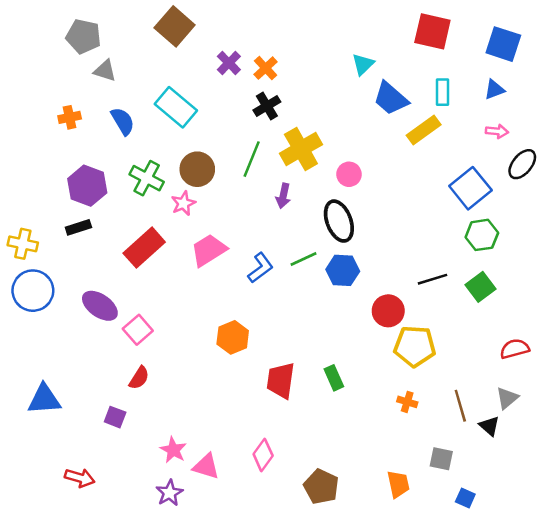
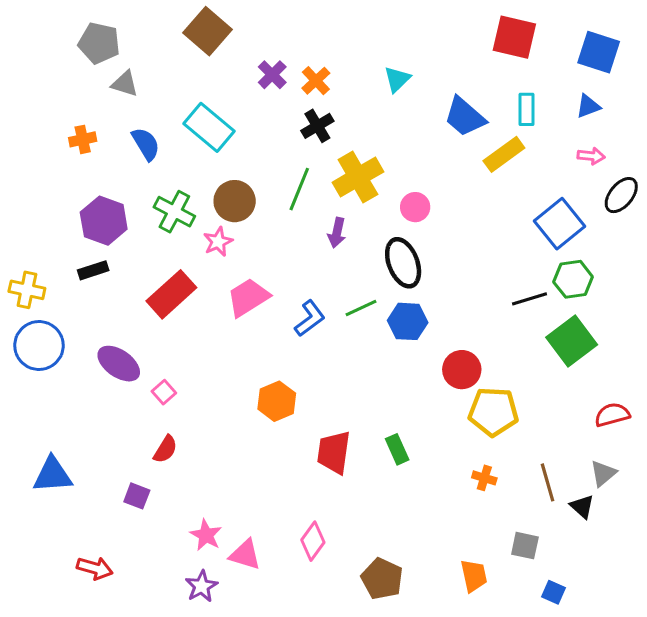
cyan triangle: (363, 64) -> (397, 79), moved
black line: (432, 279) -> (529, 299), moved
green square: (481, 287) -> (572, 341), size x1.4
pink square: (138, 330) -> (164, 392), size x0.7

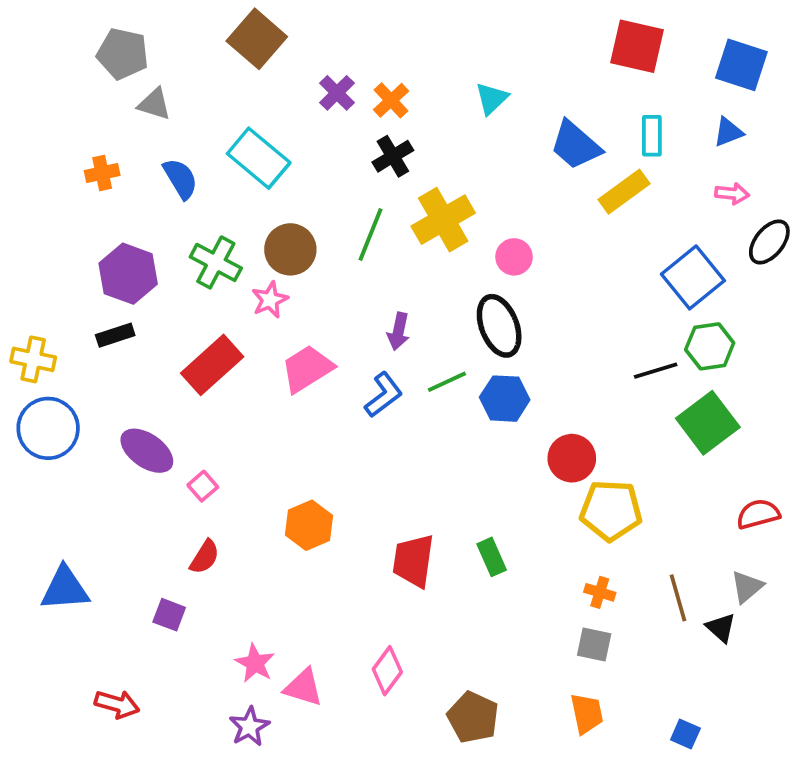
purple arrow: (337, 233) -> (398, 331), moved
orange hexagon: (277, 401) -> (309, 525), moved
gray square: (525, 546) -> (594, 645), moved

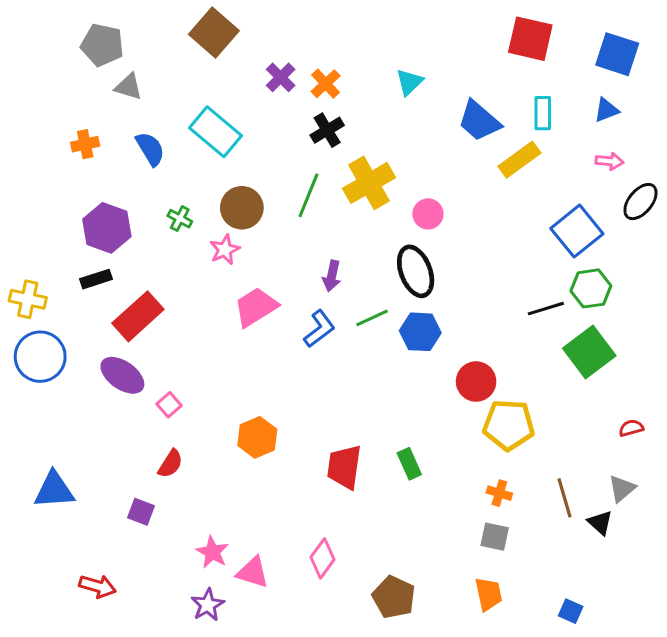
green cross: (216, 262) -> (180, 219), size x0.6
red rectangle: (212, 365) -> (138, 316), moved
red semicircle: (758, 514) -> (631, 428), size x0.7

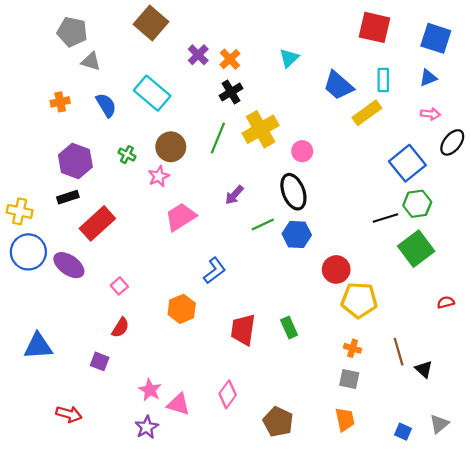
purple arrow: (332, 276) -> (234, 195), turned 30
blue L-shape: (319, 329) -> (215, 271), moved
purple ellipse: (122, 375) -> (69, 265), moved
gray triangle: (622, 489) -> (439, 424), moved

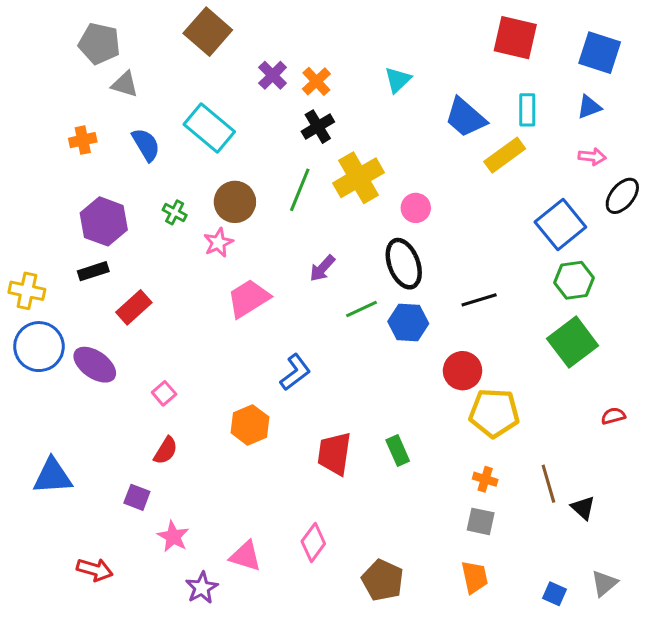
black line: (385, 218) -> (479, 300), moved
red rectangle: (97, 223) -> (134, 307), size x0.7
pink star: (150, 390) -> (173, 536), moved

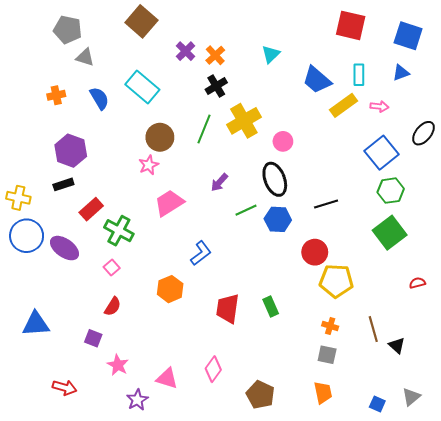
pink arrow: (592, 157) -> (379, 106), moved
green cross: (175, 212) -> (119, 231), moved, size x1.8

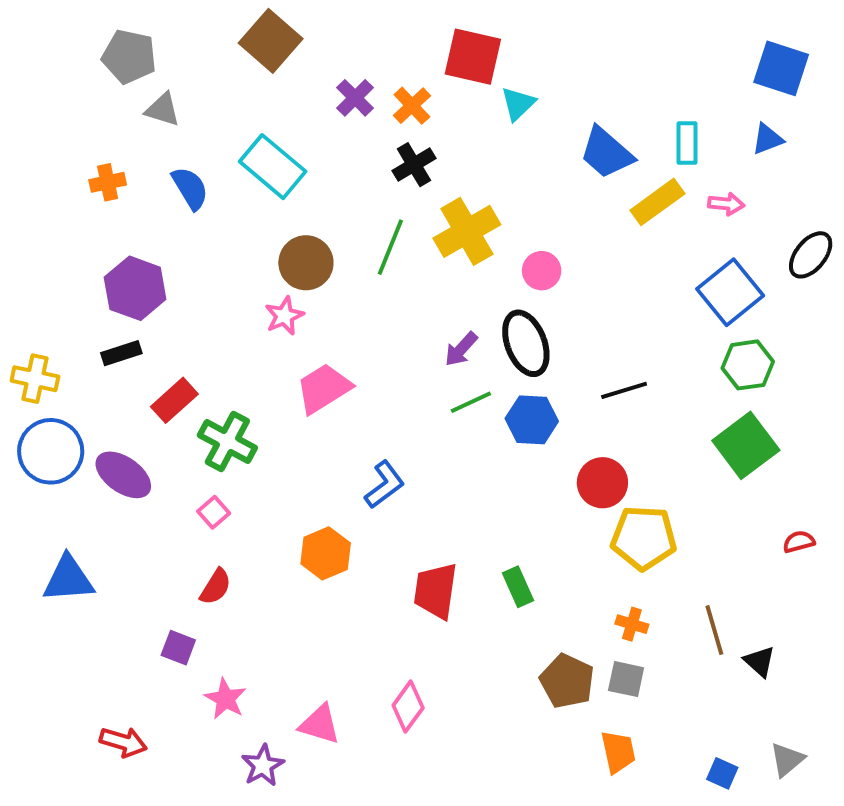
red square: (351, 25) -> (473, 57), moved
purple arrow: (219, 182) -> (461, 349), moved
blue triangle: (36, 324) -> (68, 579), moved
brown pentagon: (260, 395) -> (567, 681), moved

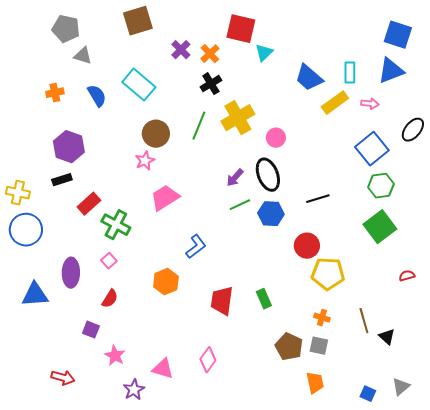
brown square: (271, 41) -> (138, 21), turned 32
blue triangle: (767, 139) -> (391, 71), size x1.6
purple ellipse: (123, 475) -> (71, 273), moved, turned 56

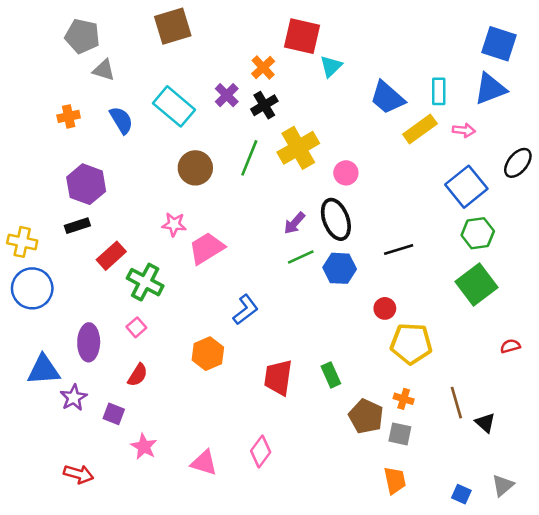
purple cross: (181, 50) -> (227, 95), moved
pink star: (145, 161) -> (174, 224), moved, turned 30
red circle: (307, 246) -> (385, 308), size x0.7
brown pentagon: (289, 347) -> (366, 416), moved
purple star: (134, 390) -> (74, 398), moved

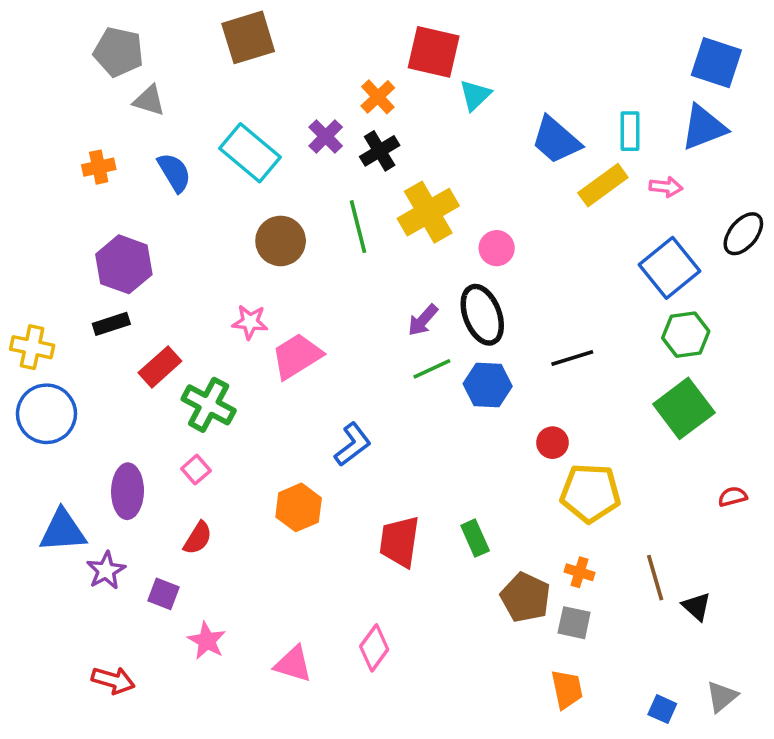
green line: (249, 158) -> (358, 227), turned -36

